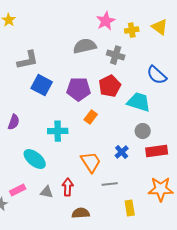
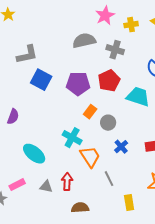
cyan cross: (58, 131) -> (72, 138), moved, turned 30
gray circle: (143, 131) -> (108, 123), moved
gray line: (110, 184) -> (109, 179), turned 70

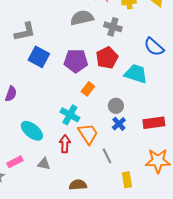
gray circle: (108, 123) -> (116, 106), moved
red arrow: (67, 182) -> (65, 144), moved

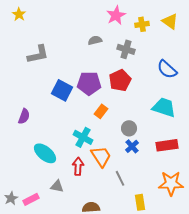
gray semicircle: (82, 18) -> (95, 40), size x0.6
blue square: (39, 57) -> (62, 90), moved
cyan trapezoid: (136, 74) -> (164, 107), moved
pink rectangle: (15, 162) -> (31, 199), moved

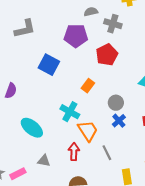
gray semicircle: (95, 40) -> (91, 12), moved
purple pentagon: (89, 83) -> (76, 36), moved
red arrow: (78, 166) -> (74, 152), moved

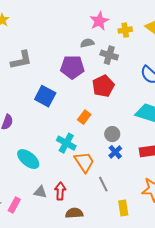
red arrow: (74, 152) -> (60, 191), moved
pink rectangle: (18, 174) -> (14, 205), turned -35

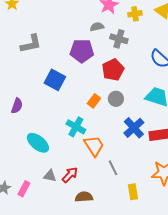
gray circle: (112, 134) -> (116, 99), moved
blue cross: (115, 152) -> (134, 128), moved, size x1.5
red arrow: (60, 191) -> (70, 175), turned 42

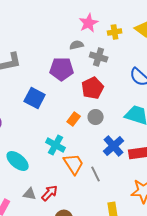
gray line: (113, 168) -> (96, 174), moved

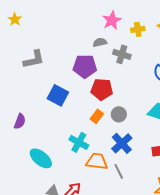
red pentagon: (93, 88) -> (102, 89), moved, turned 30
blue cross: (114, 146) -> (122, 143), moved
orange trapezoid: (74, 164) -> (97, 161), turned -50

